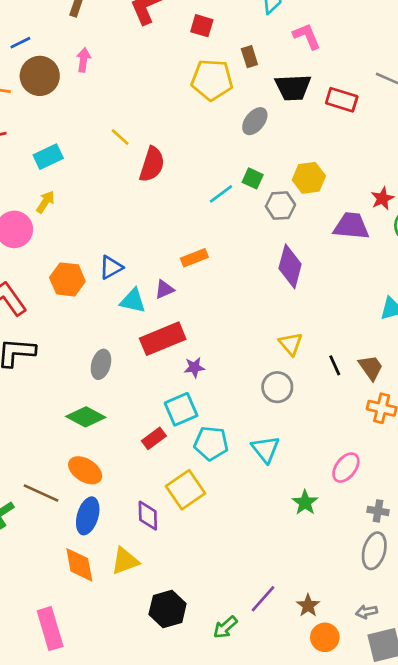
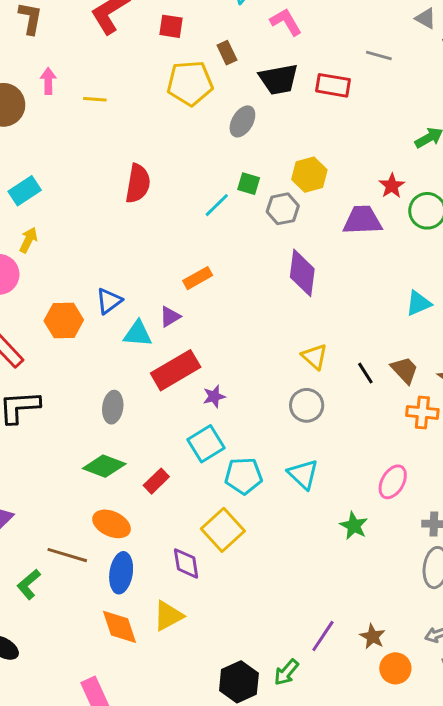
yellow line: (120, 137) -> (95, 99), moved, turned -30
red rectangle: (154, 438) -> (156, 481), moved
black hexagon: (168, 609) -> (239, 682), moved

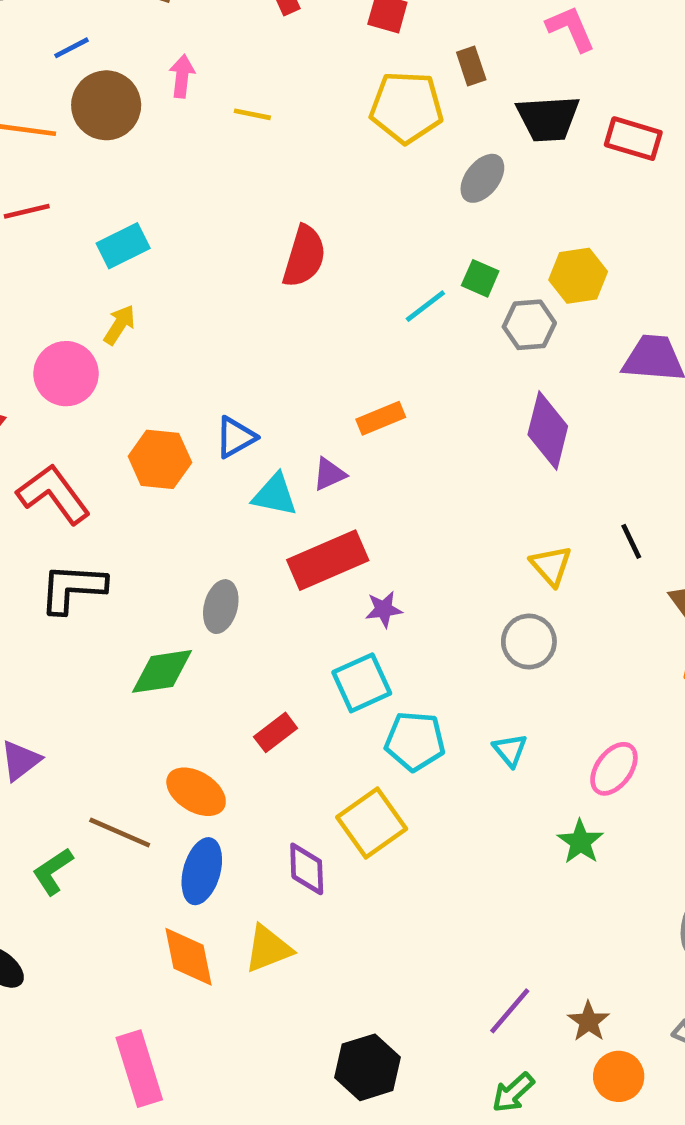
black line: (365, 373) -> (631, 541), moved
green diamond: (104, 466) -> (162, 671), moved, turned -36
cyan triangle: (303, 474) -> (510, 750), size x0.7
pink ellipse: (393, 482) -> (614, 769), moved
green arrow: (286, 672) -> (513, 1093), moved

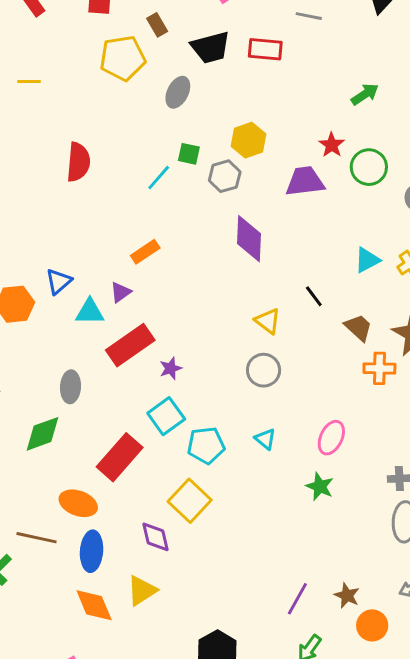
red rectangle: (276, 732) -> (120, 457), size x1.8

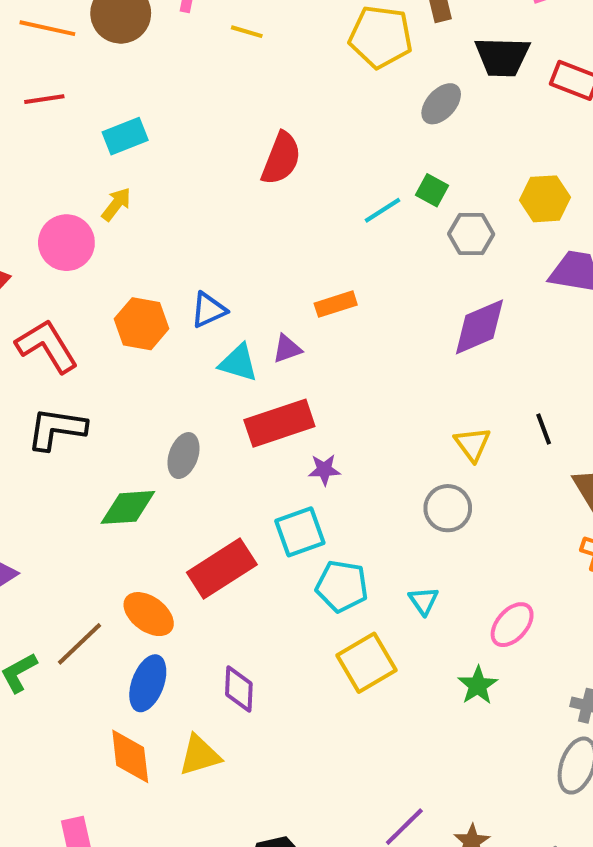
yellow hexagon: (248, 140) -> (545, 199), moved
purple diamond: (249, 239) -> (479, 327), turned 48
yellow square: (190, 501) -> (367, 663), moved
brown line: (36, 538) -> (80, 644), turned -72

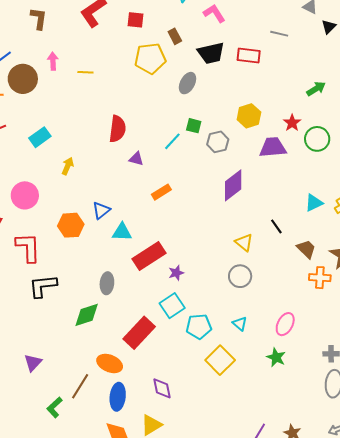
yellow arrow: (116, 204) -> (68, 166), moved
red L-shape: (47, 346) -> (28, 247), turned 44
purple triangle: (287, 349) -> (136, 159), moved, turned 49

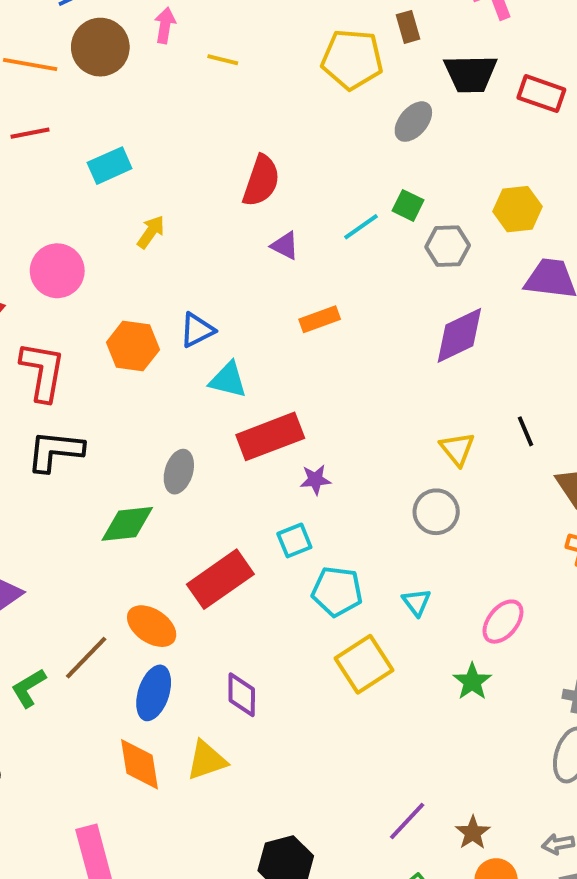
cyan square: (172, 306) -> (294, 541), size x0.7

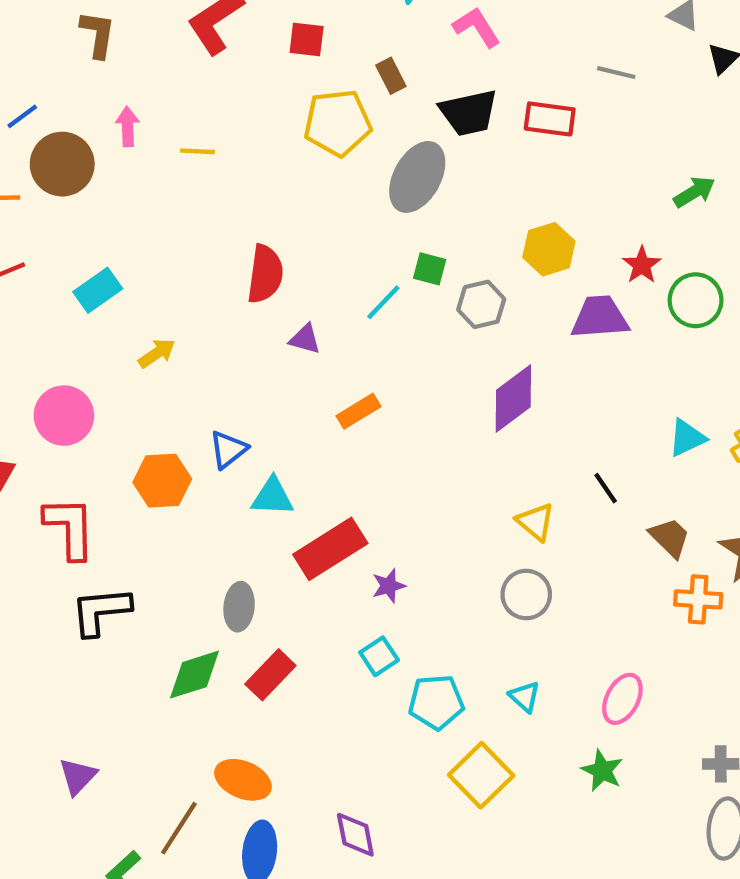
gray ellipse: (413, 122) -> (417, 177), size x1.5
yellow arrow: (151, 232) -> (157, 353), turned 32
red rectangle: (220, 579) -> (270, 675), moved, size x0.7

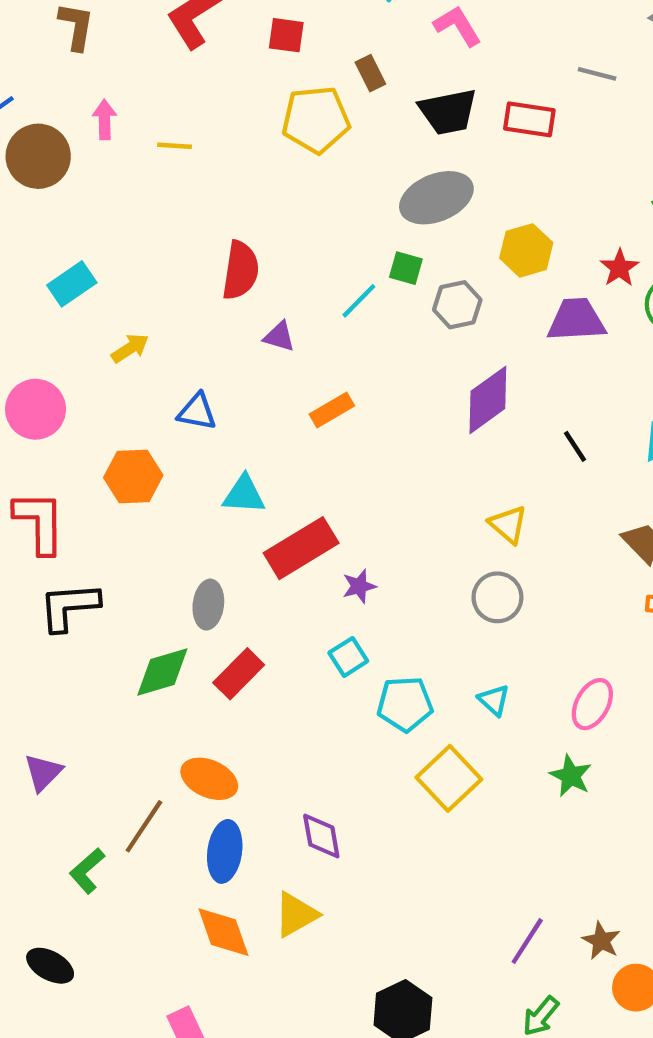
gray ellipse: (417, 177) -> (436, 198), moved, turned 38
blue triangle: (228, 449) -> (197, 412), moved, turned 48
black line: (606, 488) -> (575, 446), moved

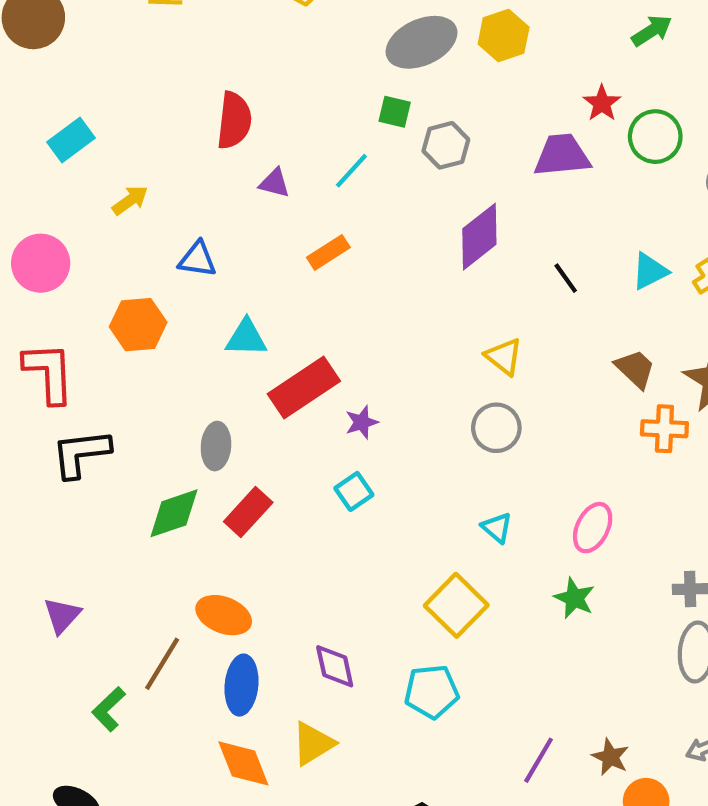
yellow hexagon: (526, 250) -> (504, 36), moved
cyan line: (359, 301) -> (351, 171), moved
cyan pentagon: (405, 704) -> (432, 692), moved

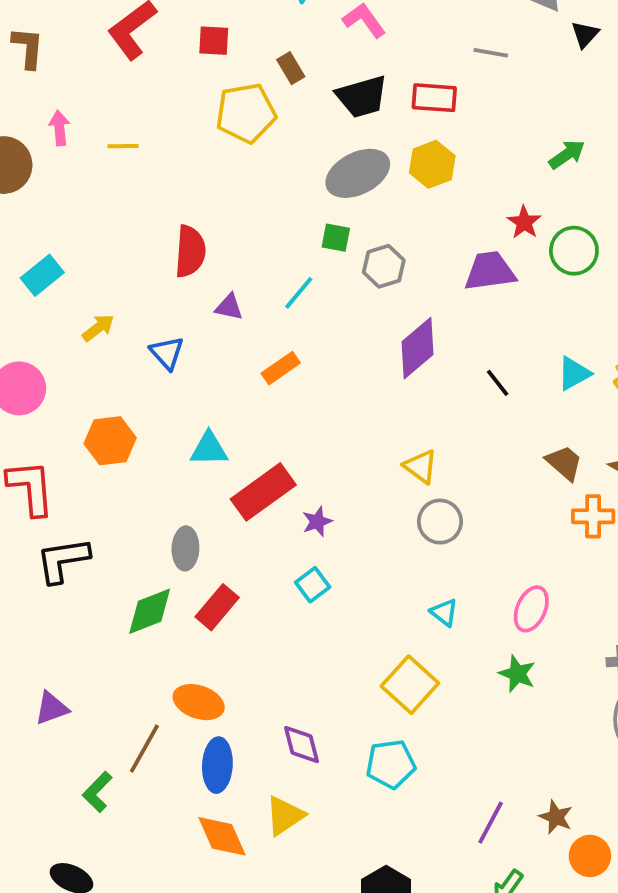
blue triangle: (197, 259) -> (167, 353), moved, turned 42
yellow triangle: (504, 357) -> (421, 466), moved
purple triangle: (62, 615) -> (52, 708), turned 30

